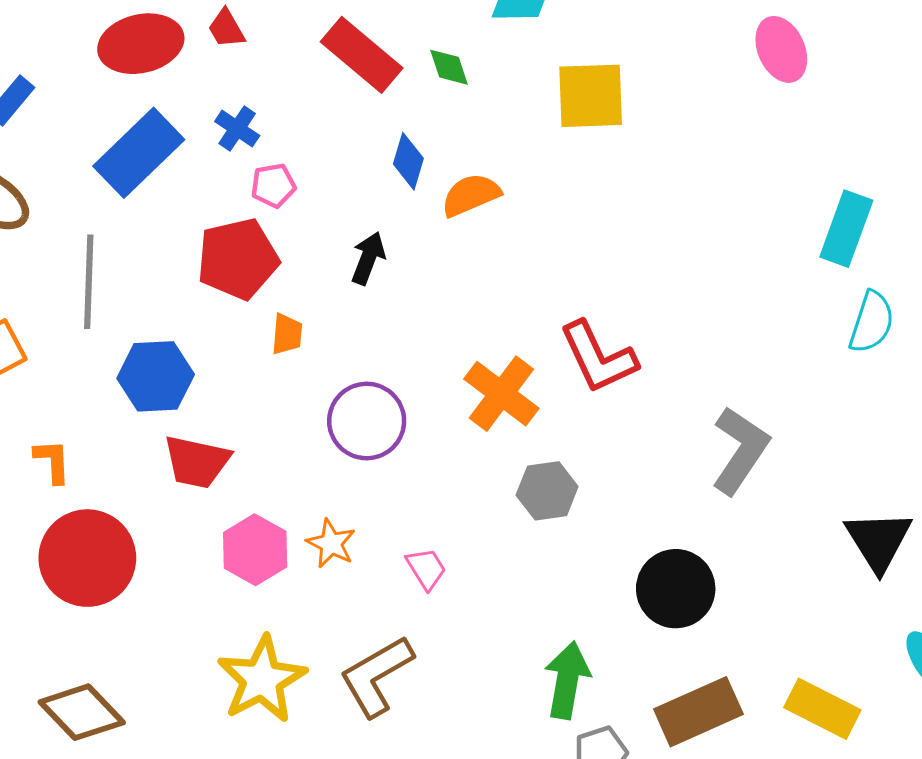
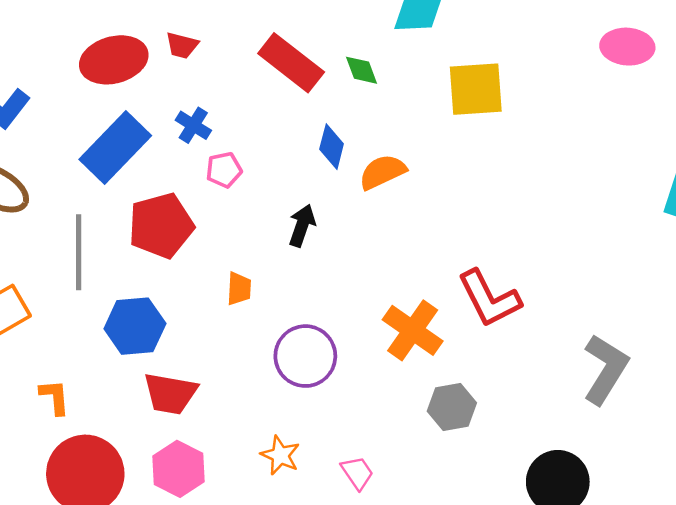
red trapezoid: (226, 29) -> (182, 45), turned -44
pink ellipse: (781, 49) -> (627, 47), turned -60
red pentagon: (238, 259) -> (161, 226), moved
pink hexagon: (255, 550) -> (179, 469), moved

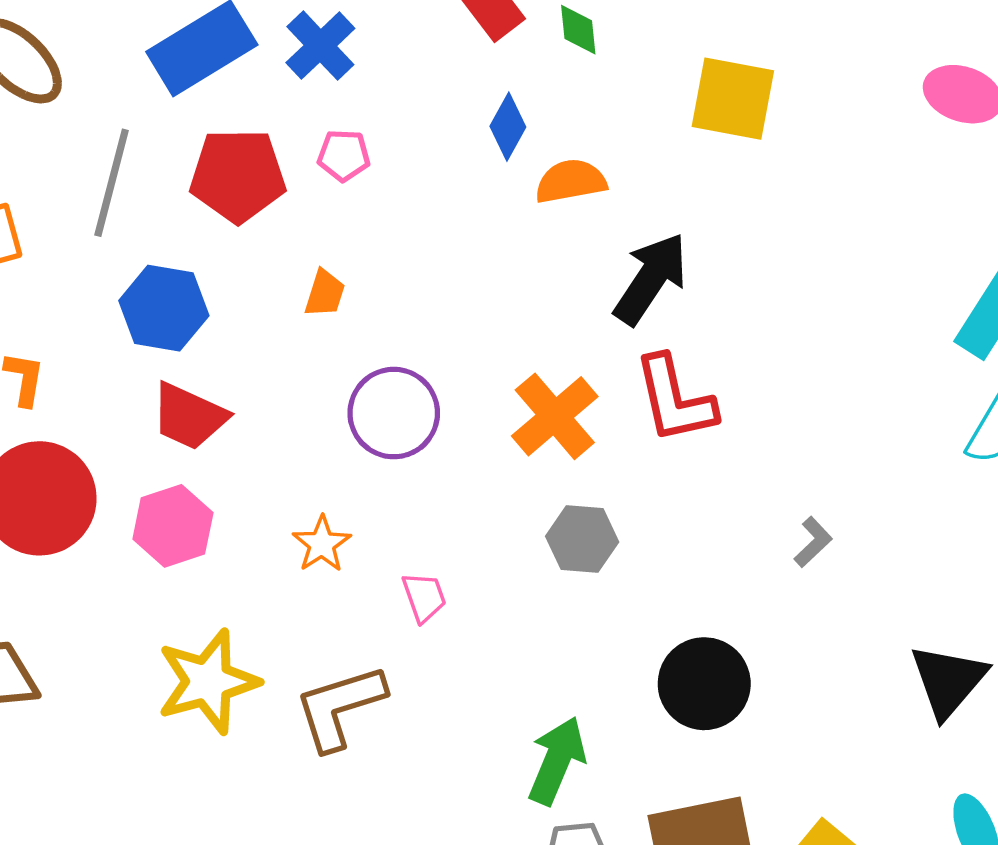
blue cross: (193, 125) -> (320, 46), size x1.4
pink pentagon: (224, 170) -> (344, 155), moved
black arrow: (302, 225) -> (651, 279), moved, size x1.6
gray L-shape: (605, 369) -> (813, 542), size x0.5

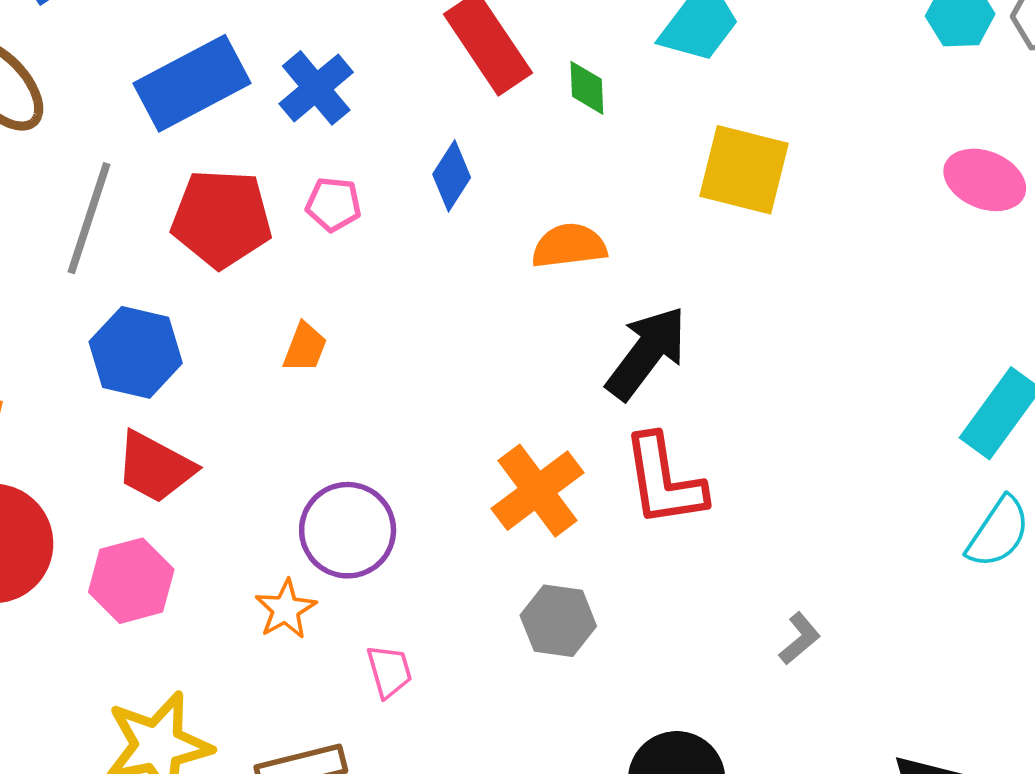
blue diamond: (508, 127) -> (452, 176), moved
purple circle: (394, 413) -> (348, 530), moved

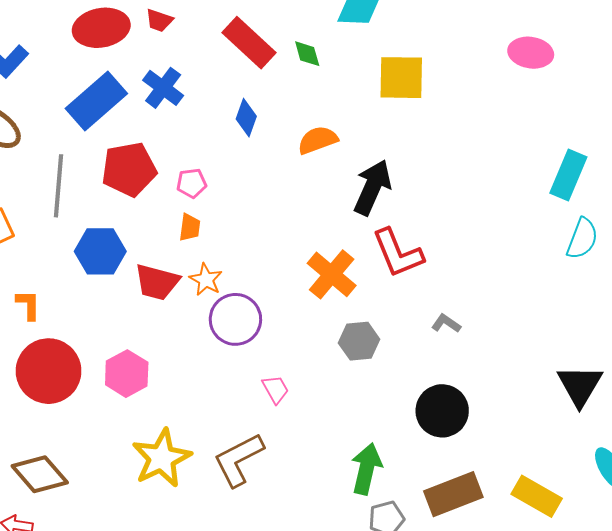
pink pentagon: (334, 204) -> (192, 183), moved
red trapezoid: (155, 467) -> (157, 282), moved
orange star: (286, 609) -> (206, 280), moved
gray L-shape: (800, 639) -> (446, 323), moved, turned -92

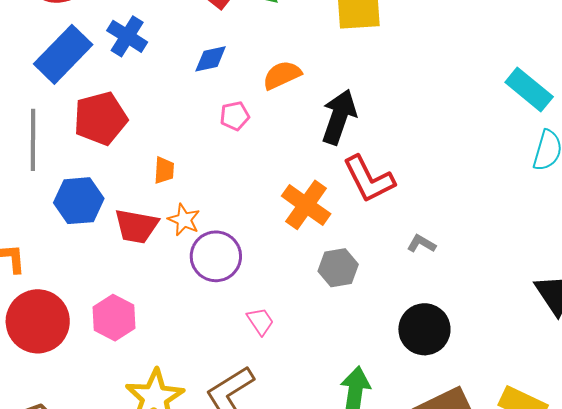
blue diamond: (246, 118) -> (211, 59), turned 63
cyan rectangle: (568, 175) -> (529, 89), turned -69
pink pentagon: (192, 183) -> (235, 116), moved

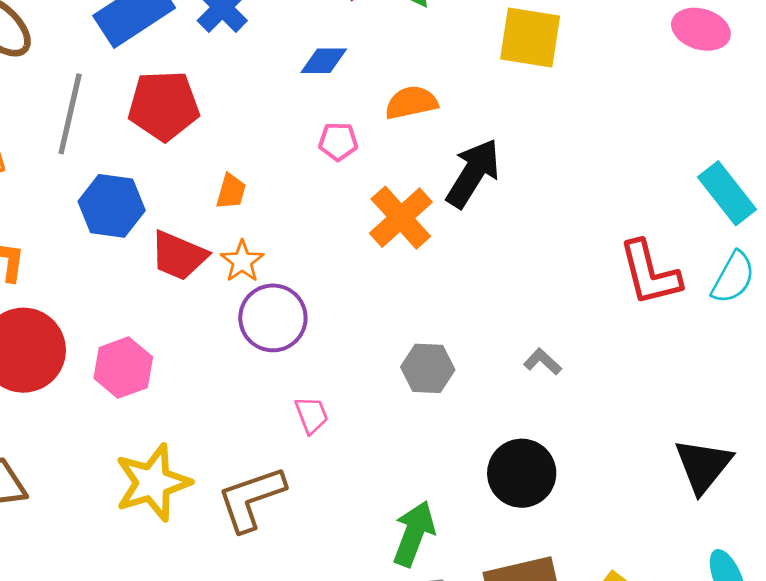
red L-shape: (369, 179) -> (650, 273), moved
orange cross: (306, 205) -> (401, 218), moved

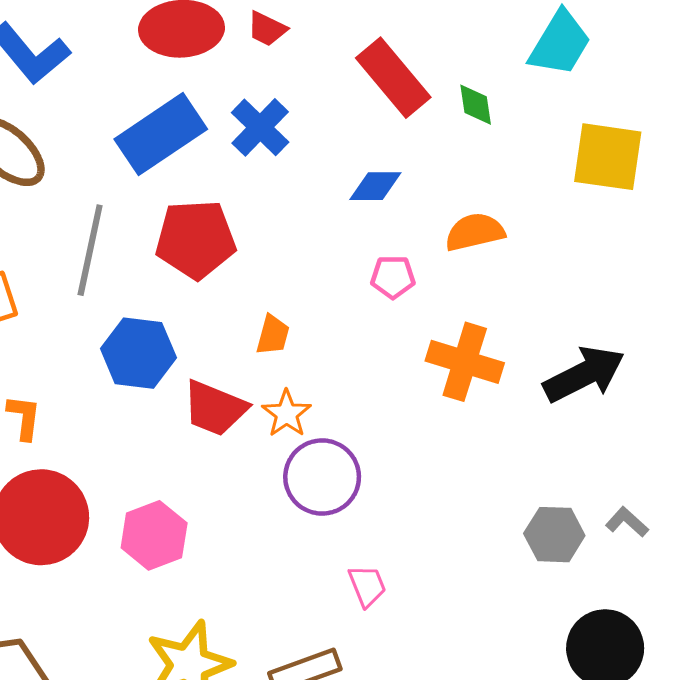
black arrow: (473, 173) -> (584, 374), moved, turned 32
orange cross: (401, 218) -> (465, 362), turned -30
gray hexagon: (428, 368) -> (554, 535), moved

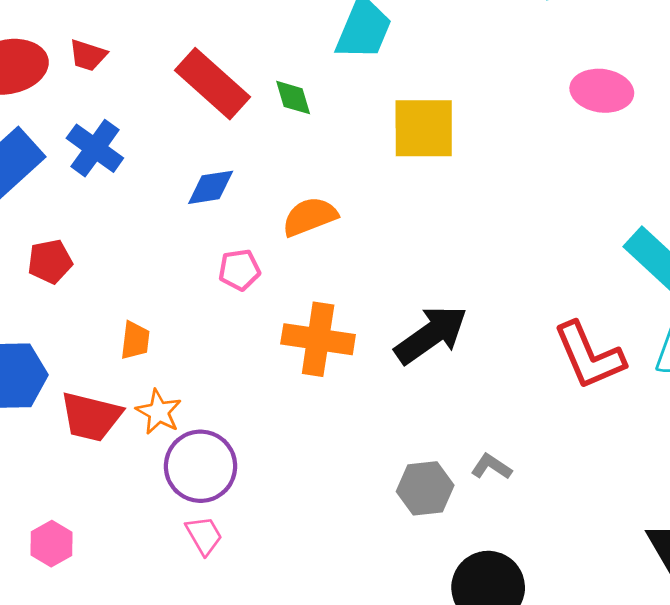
red pentagon: (196, 239) -> (50, 262), size x0.6
pink hexagon: (154, 535) -> (52, 544), size x0.7
pink trapezoid: (367, 586) -> (204, 535), moved

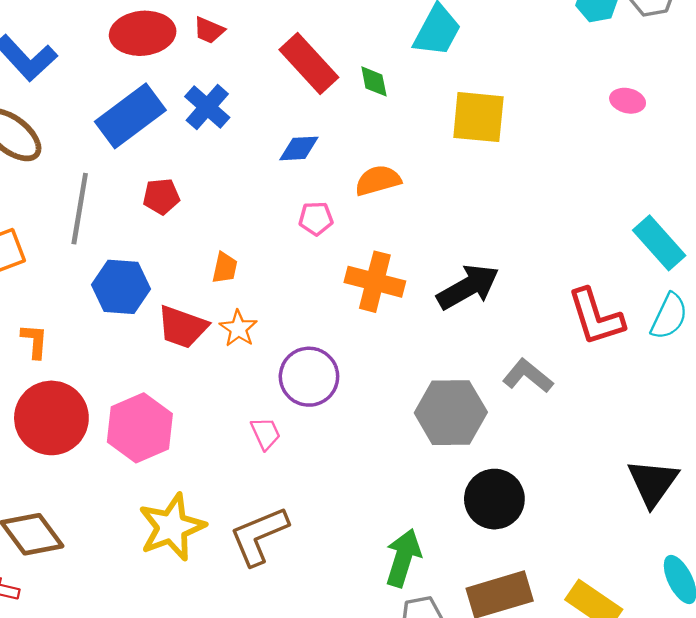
pink ellipse: (602, 91) -> (628, 101), size x0.7
purple circle: (200, 466) -> (309, 377), moved
gray L-shape: (491, 467) -> (528, 376), moved, size x1.5
gray hexagon: (425, 488) -> (451, 413), size x1.5
pink hexagon: (52, 544) -> (140, 428), size x1.8

